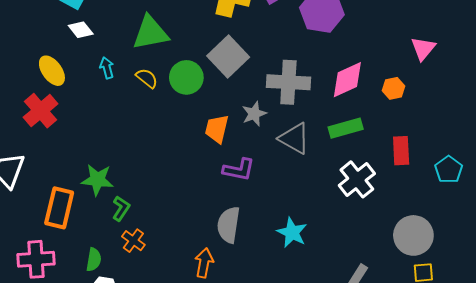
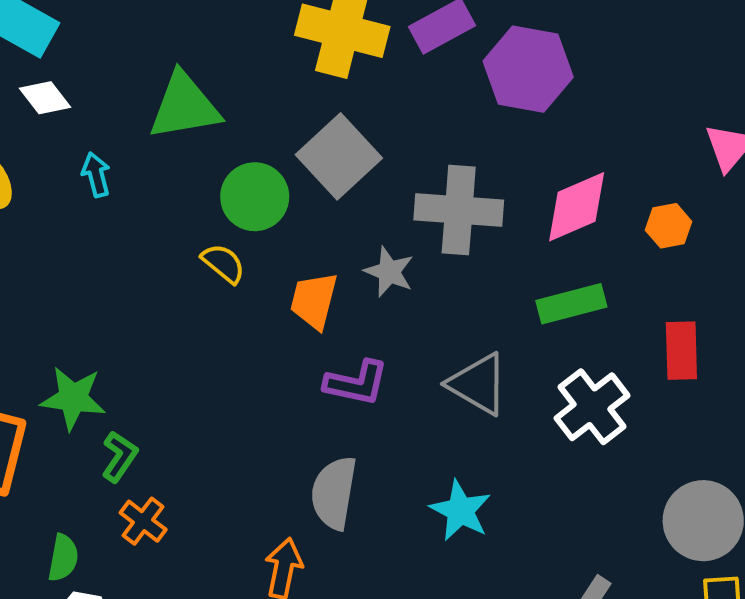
yellow semicircle: (147, 78) -> (223, 263), moved
gray star: (254, 114) -> (389, 272), turned -30
gray triangle: (294, 138) -> (478, 384), moved

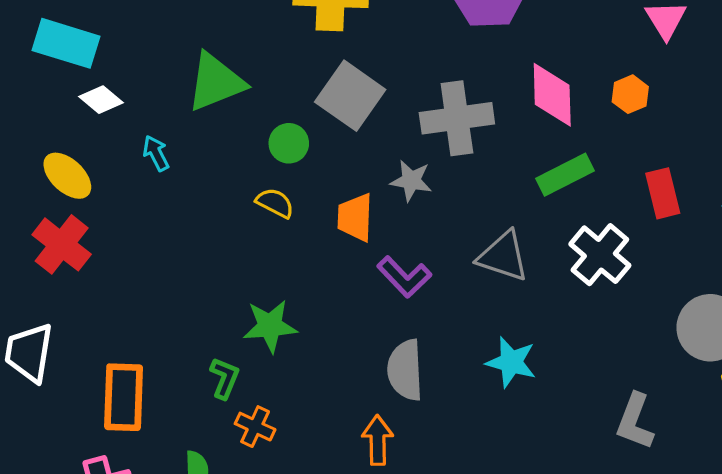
green circle: (255, 197) -> (289, 143), size x0.7
pink diamond: (577, 207) -> (552, 95), turned -56
purple L-shape: (356, 383) -> (404, 277), turned 46
green star: (73, 398) -> (270, 326), moved

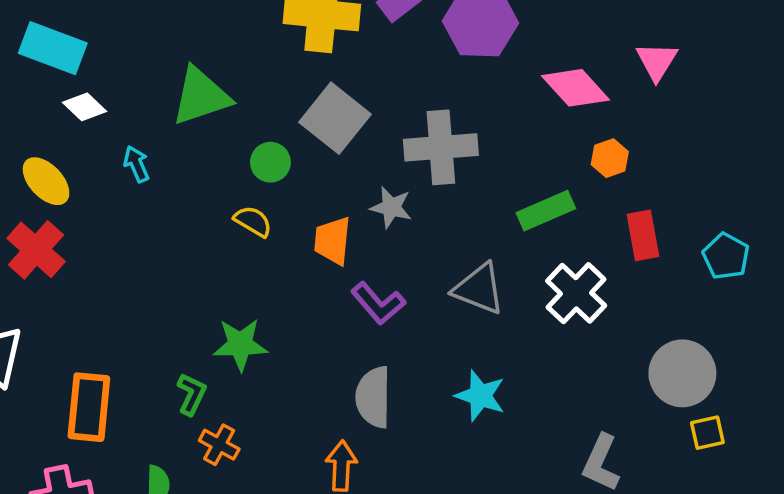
orange hexagon: (630, 94) -> (610, 158), moved
pink diamond: (552, 95) -> (576, 88), moved, turned -44

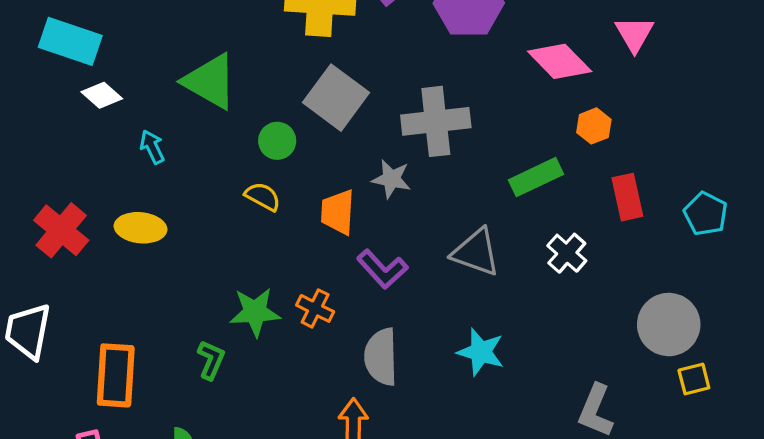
green triangle: (201, 96) -> (210, 81), turned 50
yellow ellipse: (46, 181) -> (141, 228), moved, turned -39
white cross: (576, 293) -> (567, 253), size x0.7
orange cross: (219, 445) -> (315, 308), moved

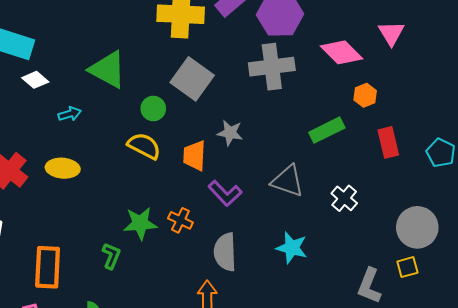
gray cross: (436, 121) -> (272, 67), moved
cyan arrow: (152, 147) -> (70, 114), turned 100
yellow semicircle: (263, 197) -> (144, 146), size x1.4
white cross: (567, 253) -> (344, 198), moved
yellow square: (694, 379) -> (407, 267), moved

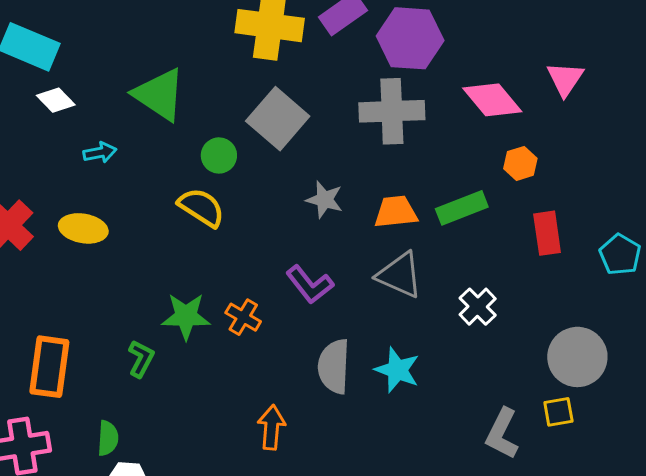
orange trapezoid: (195, 156) -> (396, 212), moved, turned 76
gray semicircle: (225, 252) -> (334, 366), moved

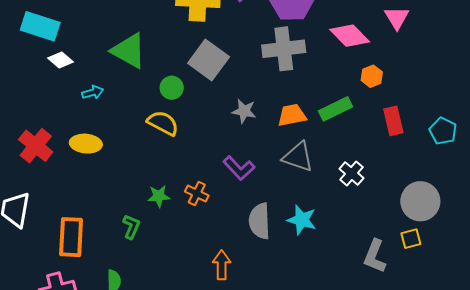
green star: (186, 316) -> (159, 196), size x0.7

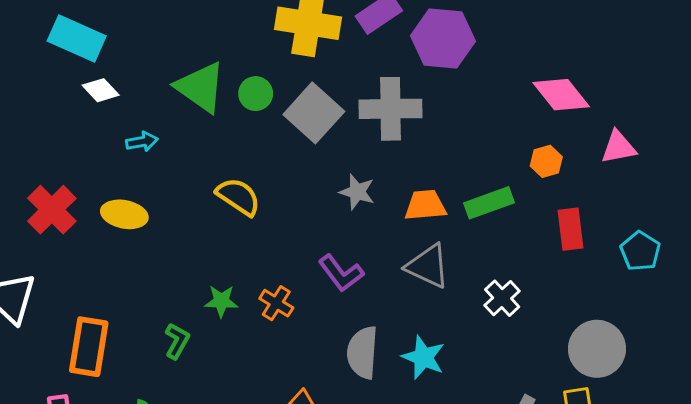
pink triangle: (397, 18) -> (618, 147), moved, turned 44
pink diamond: (350, 36) -> (561, 95), moved
gray cross: (284, 49) -> (391, 109), moved
green circle: (172, 88) -> (256, 94), moved

